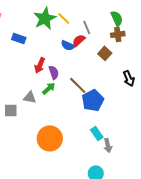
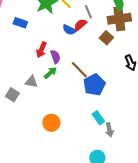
brown cross: (118, 34) -> (119, 19), size x1.6
gray square: (11, 110) -> (12, 95), turned 32
orange circle: (50, 138) -> (51, 123), size x0.7

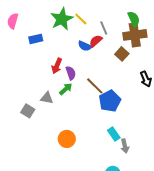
blue rectangle: (20, 23) -> (36, 39), turned -32

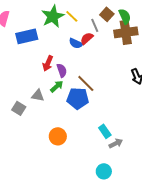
blue rectangle: (36, 39) -> (27, 36), size x1.5
brown square: (122, 54) -> (107, 14), moved
blue pentagon: (110, 101) -> (78, 98), moved, turned 30
gray arrow: (125, 146) -> (116, 143), turned -104

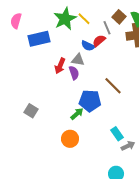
brown line: (86, 83) -> (113, 86), moved
green arrow: (57, 86) -> (77, 114), moved
gray triangle: (38, 95) -> (78, 60), moved

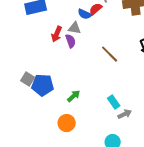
blue pentagon: (90, 101) -> (43, 85), moved
green arrow: (77, 114) -> (74, 96), moved
orange circle: (70, 139) -> (67, 123), moved

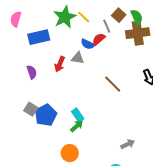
purple semicircle: (71, 41) -> (32, 72), moved
blue pentagon: (43, 85) -> (46, 115), turned -30
cyan rectangle: (114, 102) -> (78, 115), moved

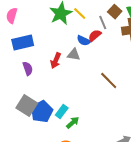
blue rectangle: (39, 37) -> (23, 43), moved
gray square: (31, 109) -> (27, 106), size x1.5
cyan rectangle: (78, 115) -> (62, 112), moved, turned 72

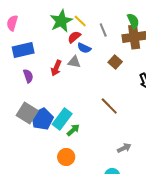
brown square: (115, 12) -> (115, 62), moved
red semicircle: (95, 36) -> (74, 37), moved
brown line: (109, 81) -> (109, 106), moved
cyan rectangle: (62, 112) -> (62, 119), size x1.5

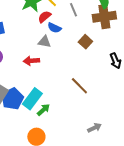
red arrow: (56, 68) -> (31, 61), moved, turned 63

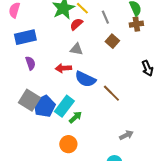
brown cross: (104, 17) -> (136, 24), size x0.6
blue semicircle: (54, 28) -> (85, 79), moved, size x1.5
brown square: (85, 42) -> (112, 41), moved

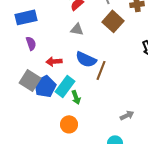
brown square: (112, 41) -> (113, 21), size x1.5
red arrow: (63, 68) -> (54, 61), moved
brown line: (111, 93) -> (101, 70), moved, turned 66
green arrow: (75, 117) -> (76, 97), turned 112

